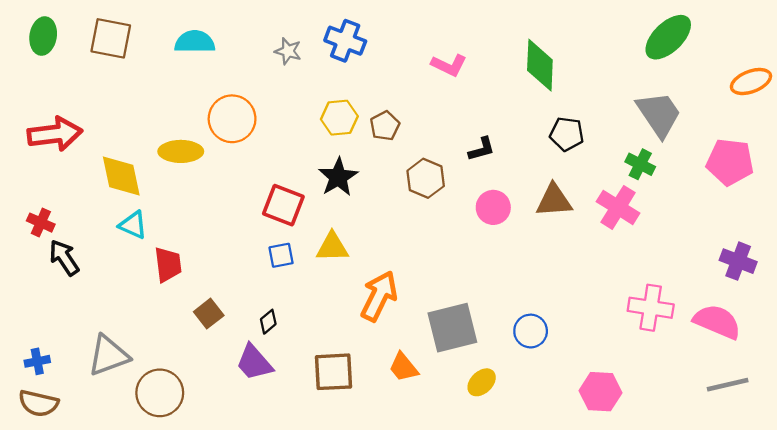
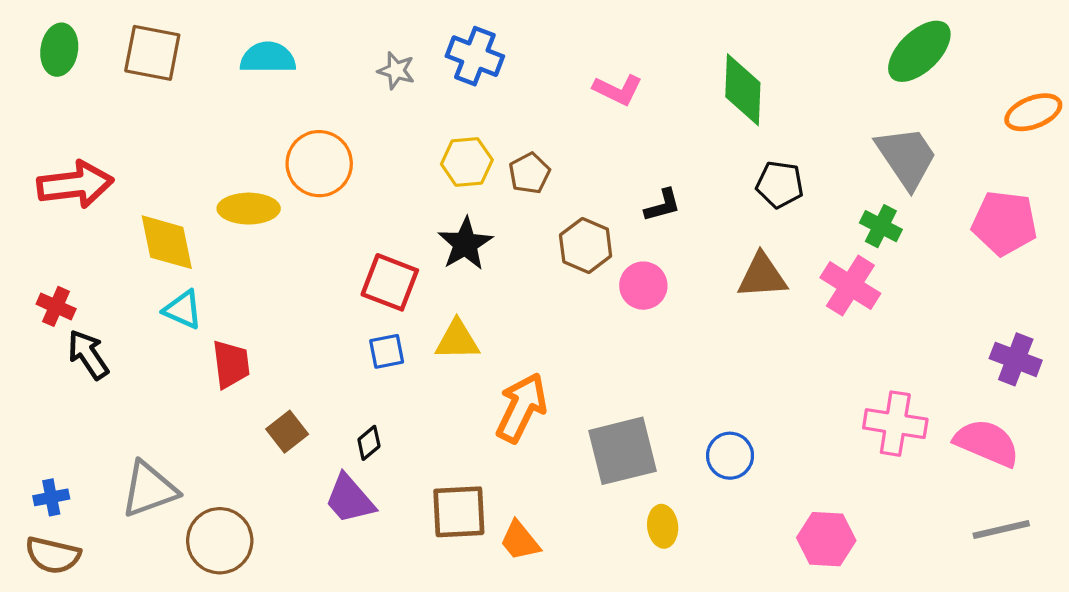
pink circle: (493, 207) -> (643, 286), moved
orange trapezoid: (403, 367) -> (520, 541), moved
yellow ellipse: (482, 382) -> (663, 526), turned -52

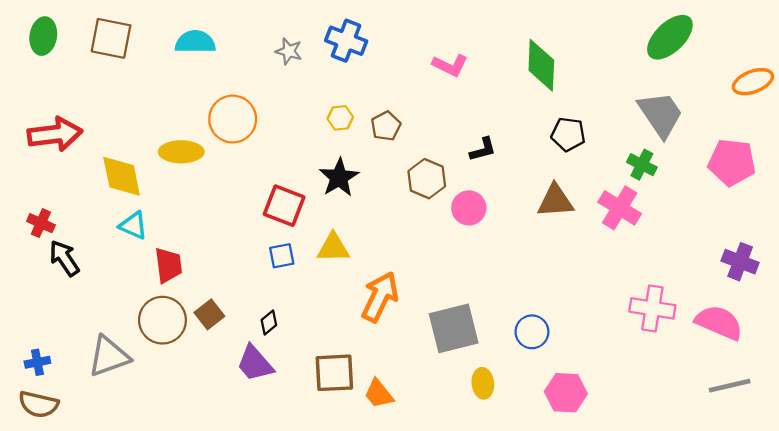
yellow hexagon: (467, 162) -> (340, 118), size x0.7
pink hexagon: (826, 539) -> (566, 393), moved
brown circle: (220, 541) -> (162, 320), moved

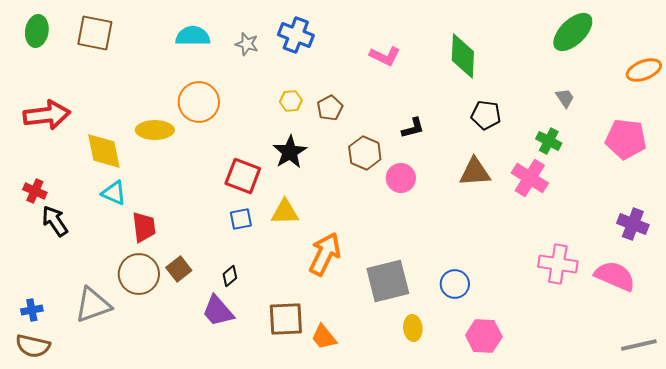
cyan semicircle: (195, 42) -> (193, 36), moved
gray trapezoid: (661, 114) -> (565, 98), size x0.5
gray line: (730, 386) -> (639, 345), moved

